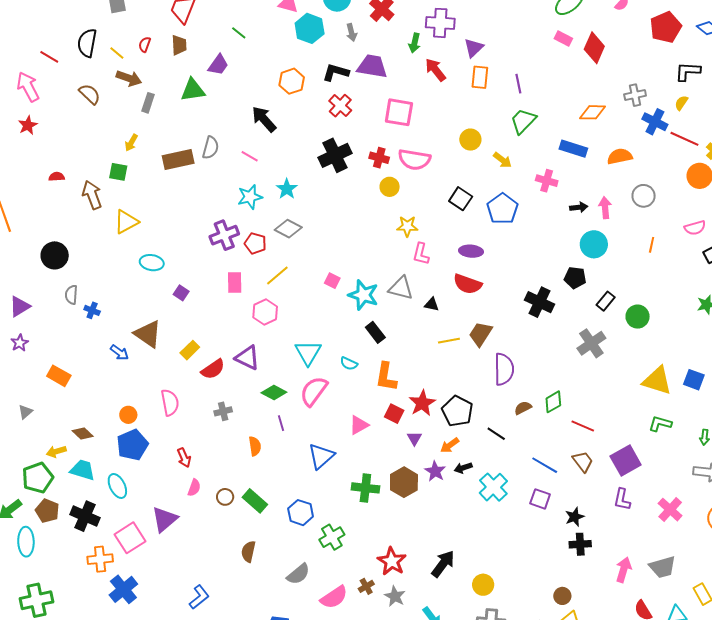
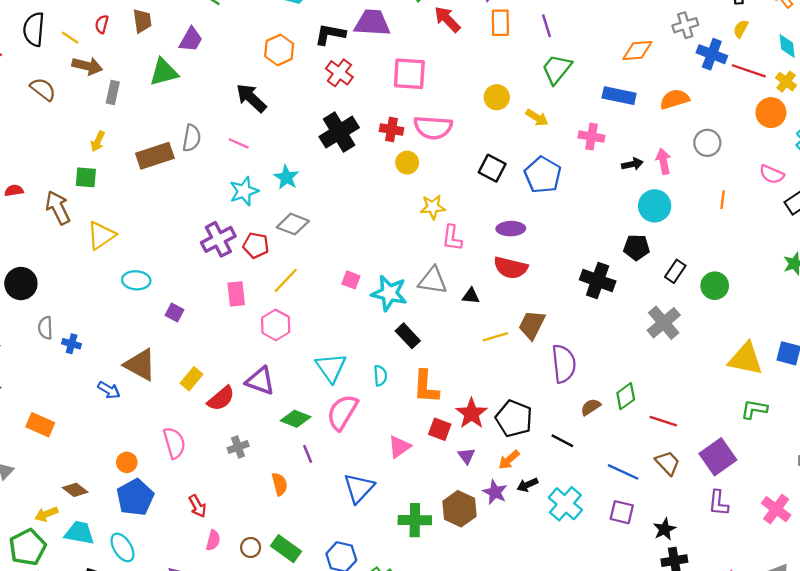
pink semicircle: (695, 228) -> (772, 174), turned 45
cyan semicircle: (349, 364) -> (380, 376), turned -114

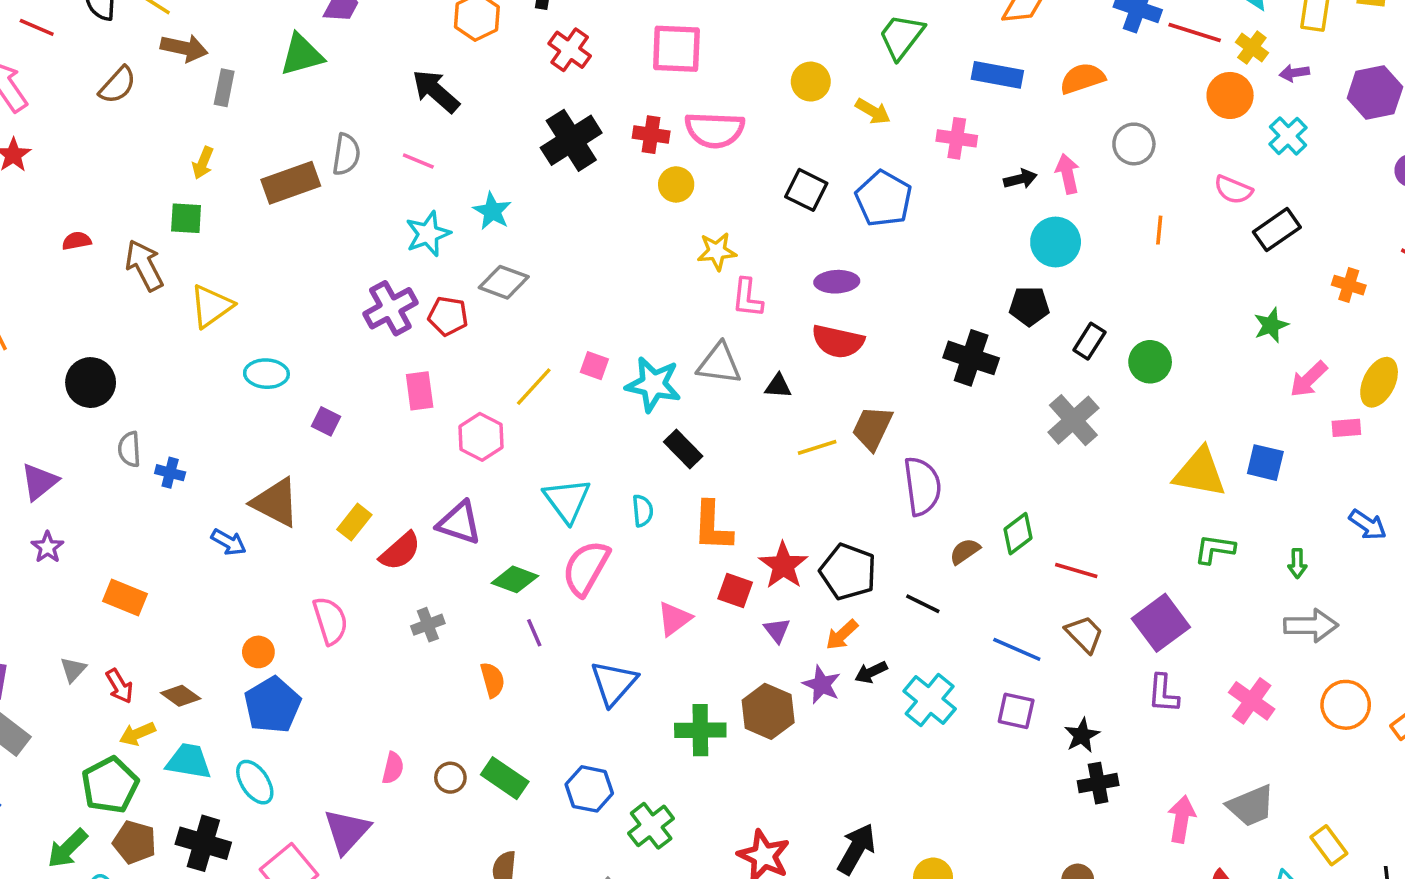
brown semicircle: (43, 89) -> (117, 85), turned 96
yellow line: (286, 280) -> (534, 387), moved
red arrow: (198, 506) -> (119, 686), moved

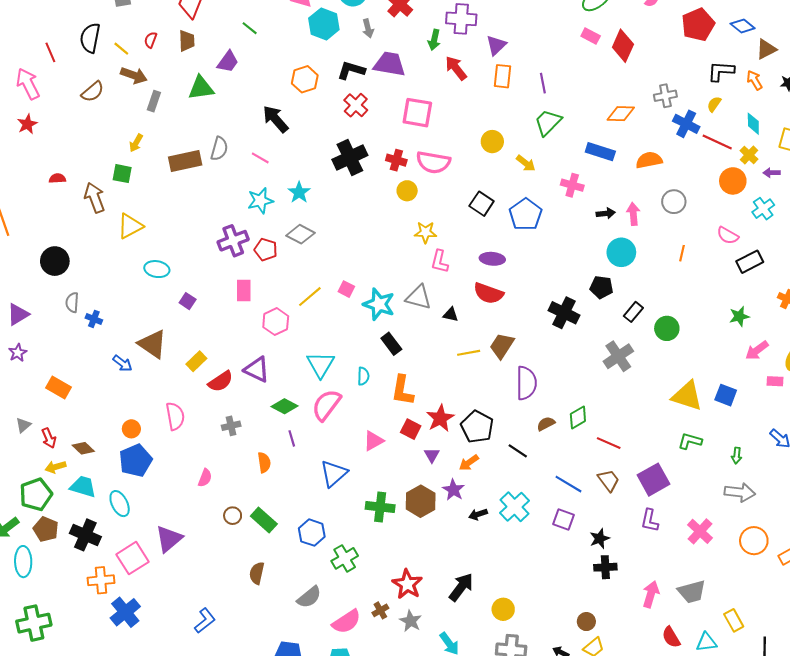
red line: (37, 27) -> (50, 52), turned 36
black arrow: (871, 672) -> (478, 514), moved
pink semicircle: (393, 768) -> (205, 478), moved

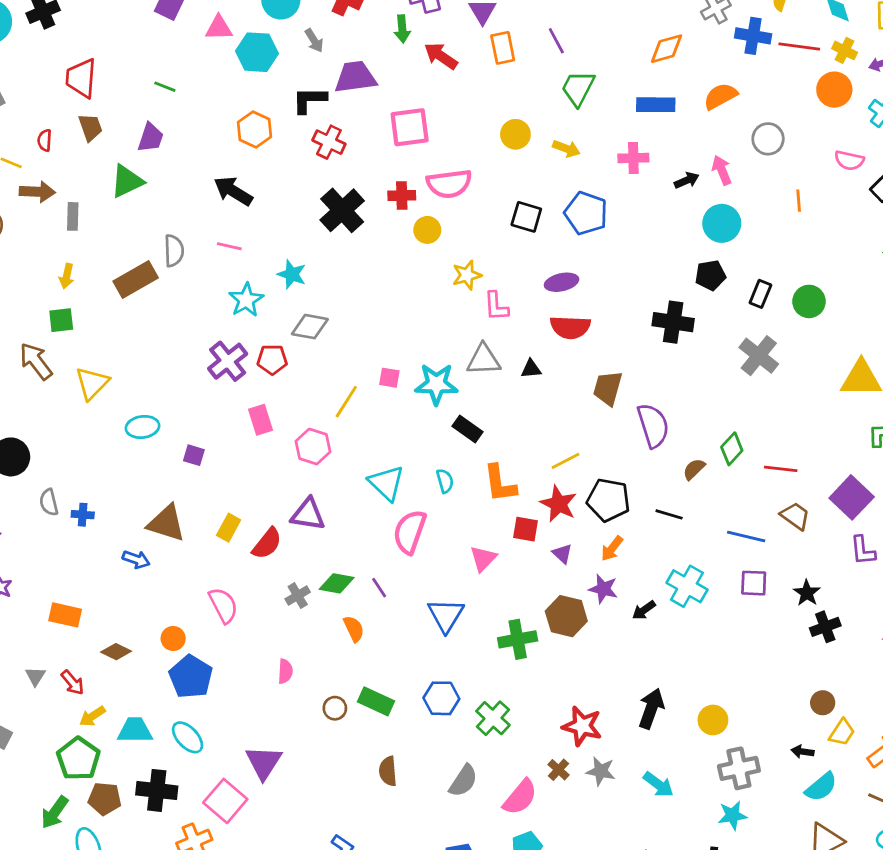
yellow line: (469, 353) -> (565, 461), moved
green diamond: (285, 406) -> (337, 583), moved
brown diamond: (83, 448) -> (116, 652), moved

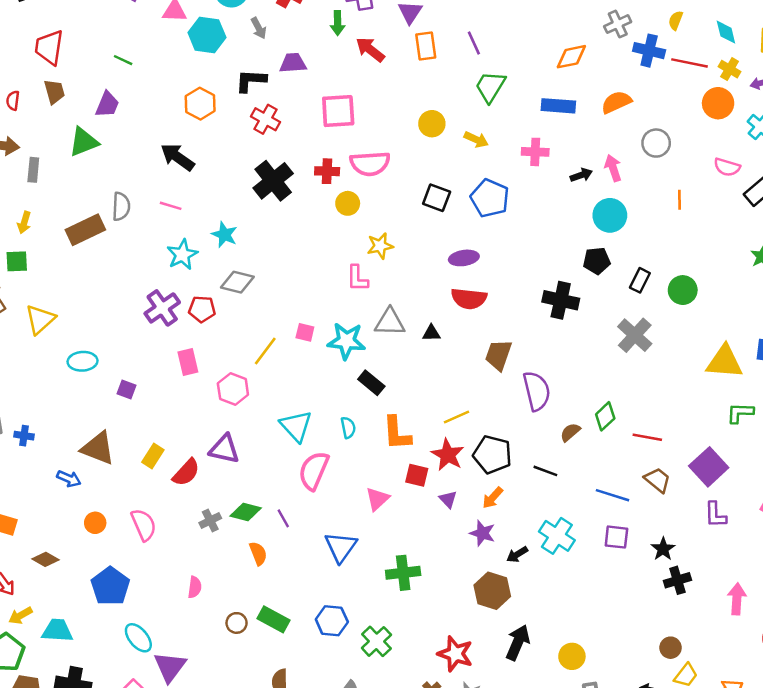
purple trapezoid: (355, 77) -> (293, 63), size x0.7
pink L-shape: (496, 306) -> (357, 278), moved
brown hexagon: (566, 616) -> (492, 591), moved
orange circle: (173, 638) -> (95, 523), moved
cyan ellipse: (188, 737) -> (138, 638), moved

